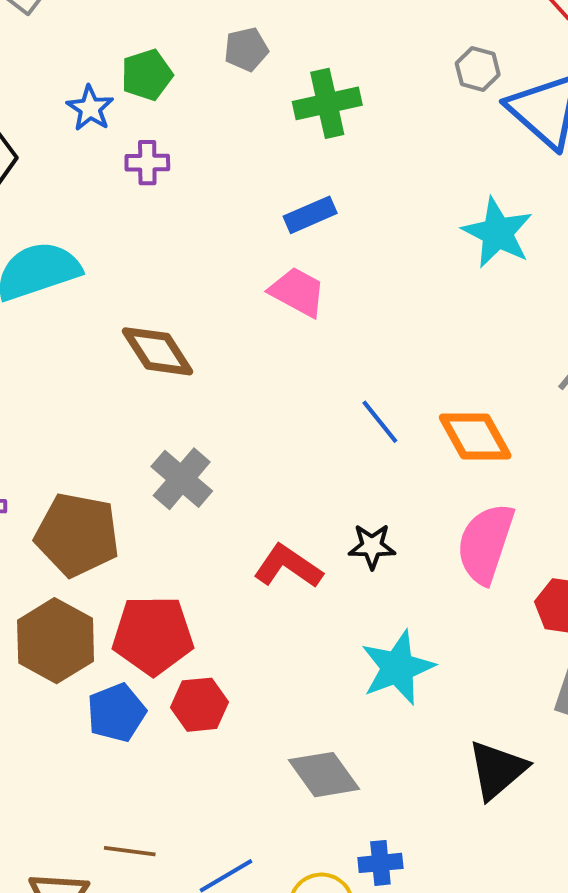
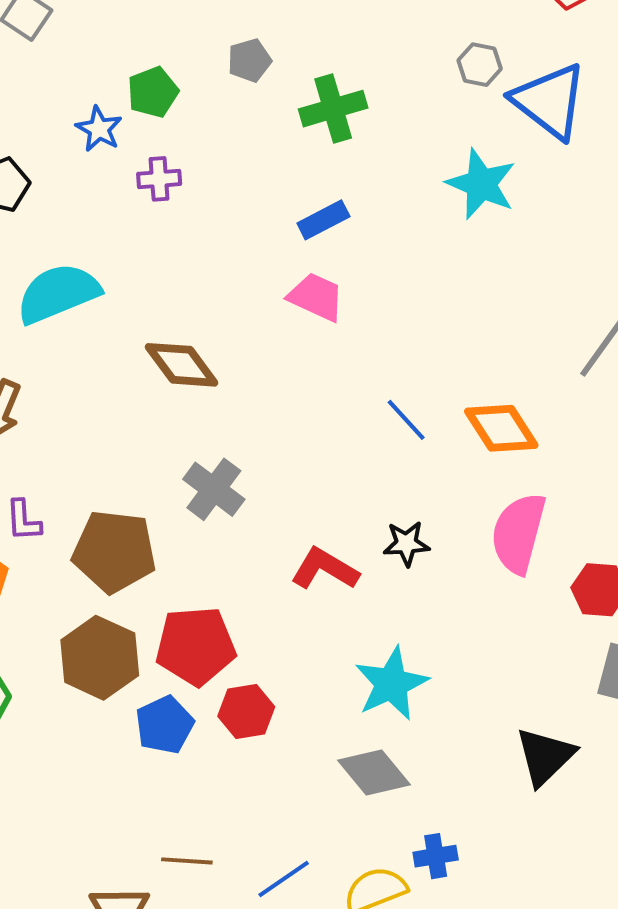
cyan star: (497, 233) -> (481, 184), moved
cyan star: (398, 668) -> (391, 684), moved

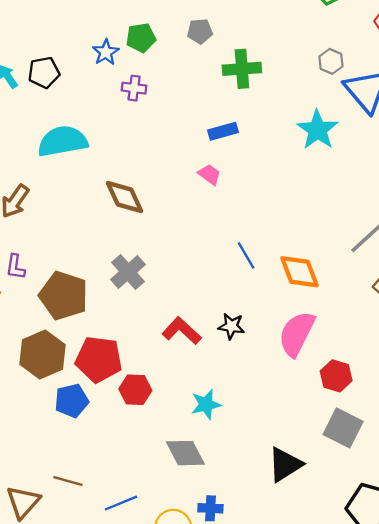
pink trapezoid: (316, 297) -> (210, 174), size x0.7
cyan star: (391, 684) -> (206, 404), size x0.7
red hexagon: (246, 711) -> (135, 390), moved

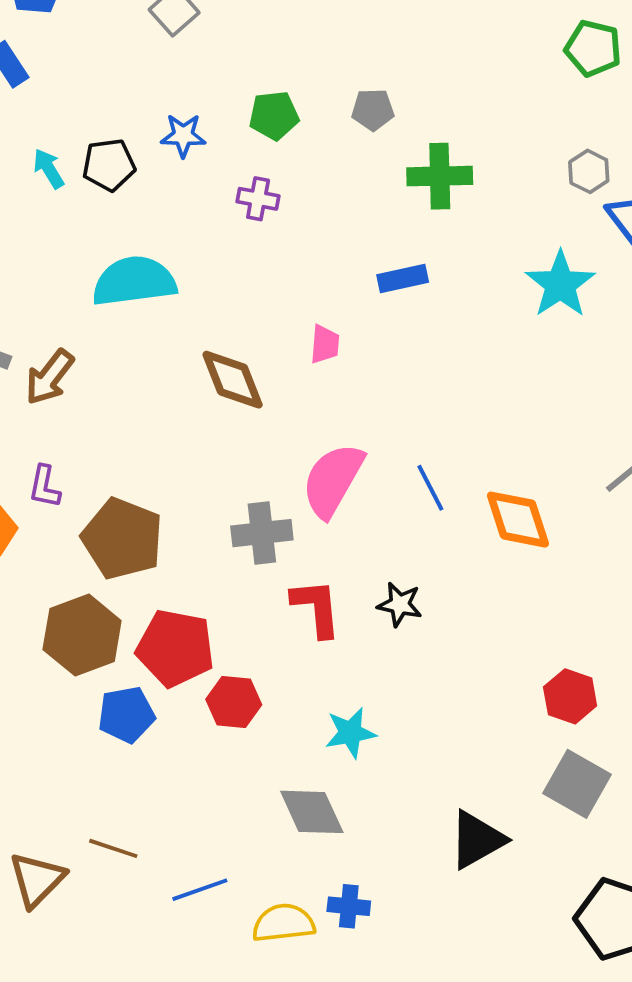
blue star: (106, 52) -> (183, 135), moved, turned 30
pink trapezoid: (210, 174) -> (325, 344), moved, turned 55
gray cross: (128, 272) -> (262, 533), moved, turned 32
red L-shape: (182, 331) -> (316, 608), turned 39
pink semicircle: (297, 334) -> (333, 480), moved

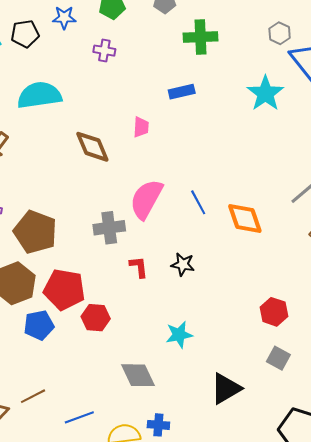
red L-shape: (316, 608) -> (139, 267), size x0.7
cyan star: (350, 733) -> (179, 335), moved
gray square: (577, 784) -> (278, 358), size x0.7
brown line: (113, 848) -> (33, 396), turned -45

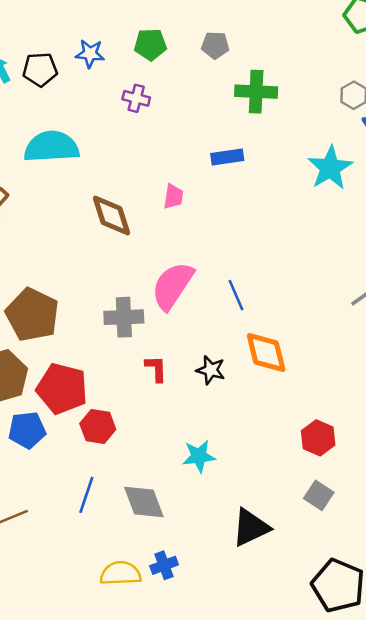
orange diamond: (245, 218) -> (266, 353), moved
blue line: (79, 417) -> (86, 495), moved, turned -56
blue cross: (158, 425) -> (164, 565), turned -30

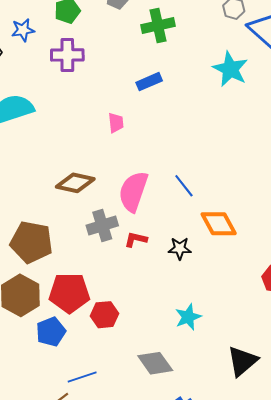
purple cross: (136, 98) -> (67, 55), size x1.5
brown diamond: (111, 216) -> (75, 183), moved, turned -45
red L-shape: (156, 369) -> (136, 239), moved, turned -60
blue line: (86, 495) -> (82, 377), moved, turned 68

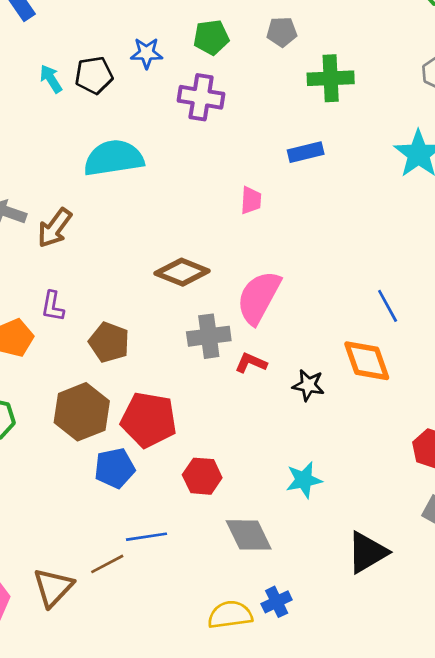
blue line: (184, 186) -> (388, 306), moved
brown pentagon: (31, 242) -> (109, 342), size x0.7
red hexagon: (105, 315) -> (202, 476), moved

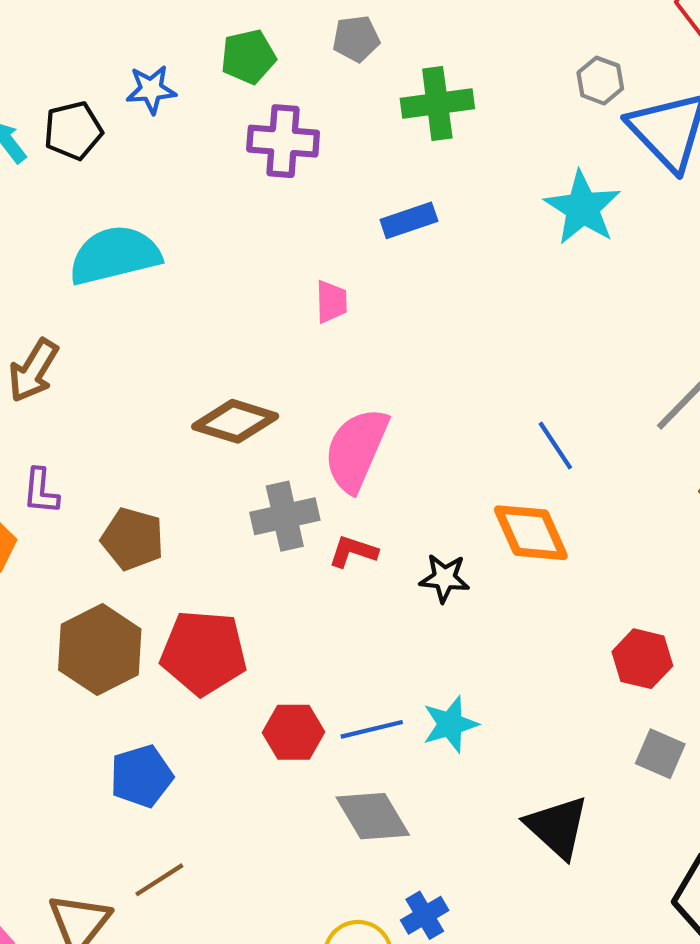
purple cross: (201, 97) -> (283, 141), moved
blue pentagon: (115, 468) -> (141, 776), moved
blue line: (147, 537) -> (372, 729), moved
black triangle: (367, 552) -> (557, 827), turned -42

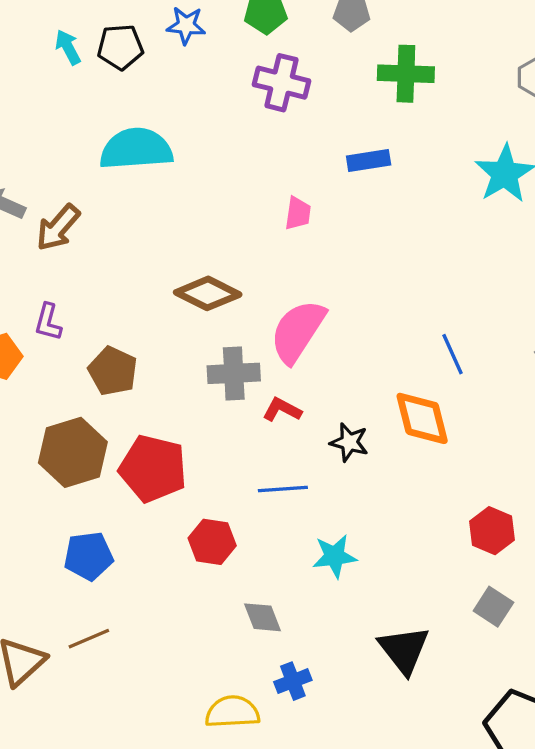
blue line: (372, 729) -> (283, 489), moved
gray diamond: (373, 816) -> (263, 617), size x0.7
blue cross: (425, 915) -> (293, 681), moved

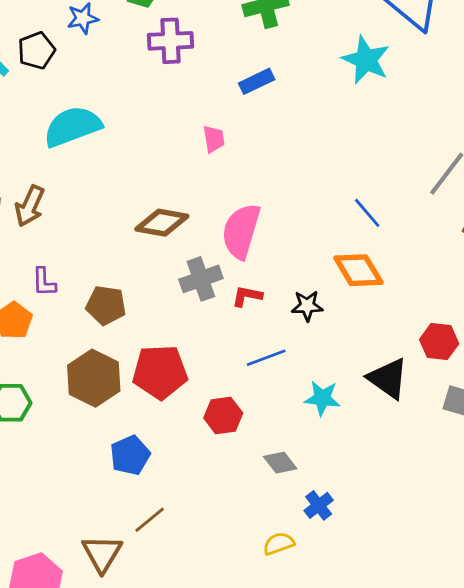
cyan star: (335, 556) -> (322, 398), turned 30
black triangle: (404, 650) -> (388, 378), moved
yellow semicircle: (232, 712) -> (279, 544), size x0.7

